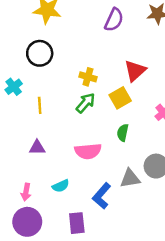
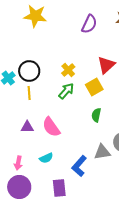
black circle: (40, 53) -> (29, 71), moved
yellow cross: (88, 77) -> (68, 70), turned 32
pink semicircle: (88, 151) -> (51, 127), moved, turned 60

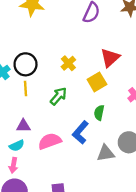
green arrow: (66, 91) -> (58, 96), moved
pink semicircle: (51, 127) -> (50, 141), moved, turned 105
cyan semicircle: (46, 158) -> (17, 146), moved
blue L-shape: (79, 166) -> (80, 132), moved

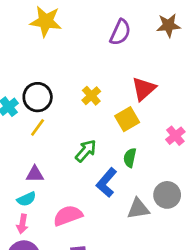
yellow line: (26, 88) -> (38, 127), turned 40
green arrow: (58, 96) -> (86, 151), moved
pink semicircle: (50, 141) -> (68, 216), moved

